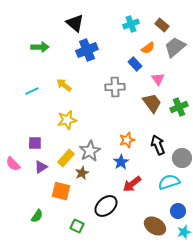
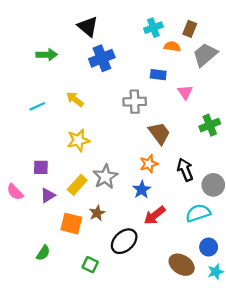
brown rectangle: (162, 25) -> (190, 29), turned 72
orange semicircle: (148, 48) -> (172, 46), moved, turned -136
blue rectangle: (135, 64) -> (158, 75), turned -40
brown trapezoid: (152, 103) -> (159, 133), moved
brown star: (82, 173) -> (97, 213), moved

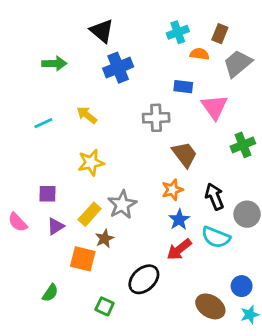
pink triangle: (185, 92) -> (214, 107), size x1.5
blue star: (142, 190) -> (179, 220), moved
brown star: (97, 213) -> (105, 239), moved
cyan semicircle: (198, 213) -> (216, 237), moved, turned -140

